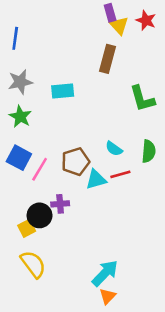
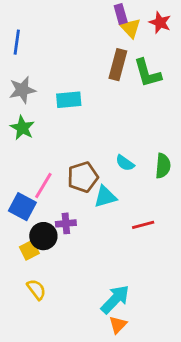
green L-shape: (142, 99) -> (147, 73), moved
blue square: (19, 158) -> (22, 207), moved
red line: (120, 174) -> (143, 225), moved
yellow semicircle: (33, 264) -> (36, 289), size x0.7

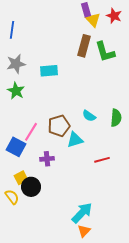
black circle: (43, 236) -> (31, 187), moved
yellow semicircle: (36, 289) -> (12, 197), moved

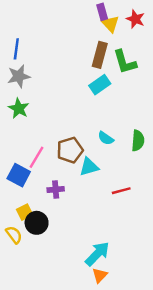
blue line: (12, 30) -> (16, 49), moved
cyan rectangle: (49, 71) -> (100, 85), moved, turned -30

